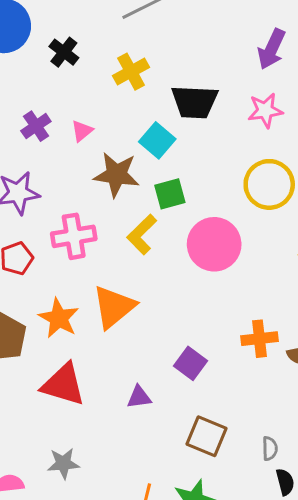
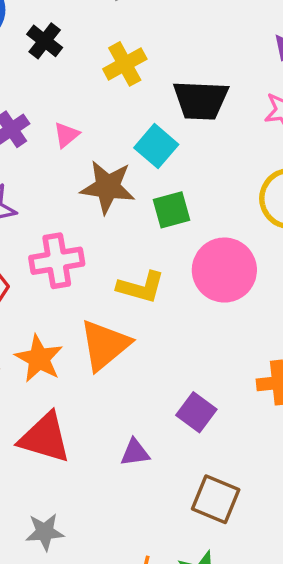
yellow L-shape: (142, 234) -> (141, 287), moved, turned -120

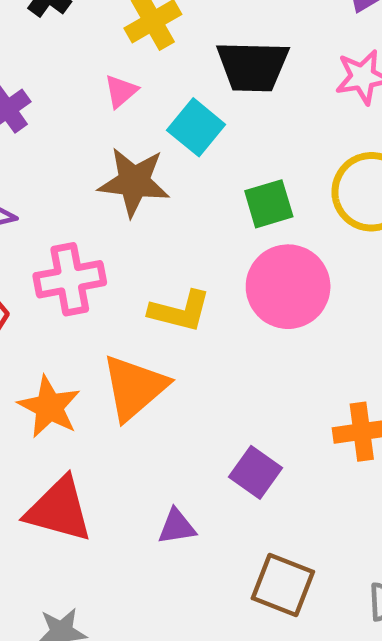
pink triangle: (66, 135) -> (121, 91), moved
green square: (171, 210) -> (269, 204), moved

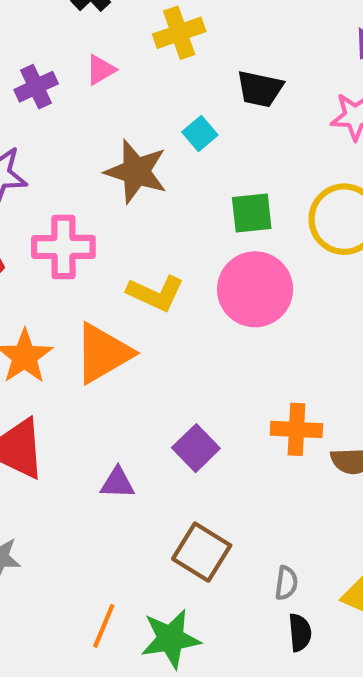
black trapezoid: (253, 66) -> (260, 89), size x0.7
pink triangle: (121, 91) -> (101, 70), moved
cyan square: (196, 127) -> (200, 133), size x0.7

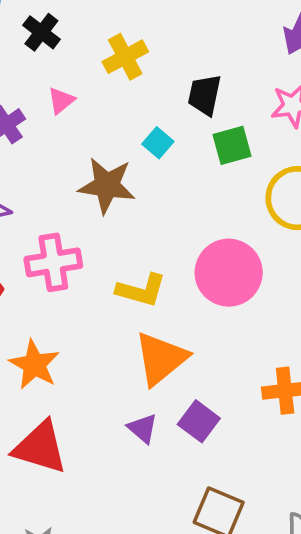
black trapezoid: (260, 89) -> (205, 95), turned 99
green square: (252, 213) -> (232, 145), moved
orange triangle: (103, 353) -> (161, 359), moved
purple triangle: (118, 483) -> (143, 428), moved, turned 48

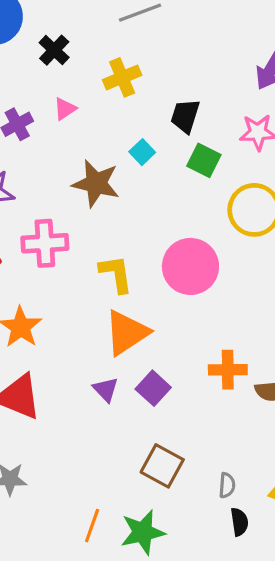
green square: (232, 145) -> (204, 160), turned 36
yellow L-shape: (141, 290) -> (116, 274), turned -120

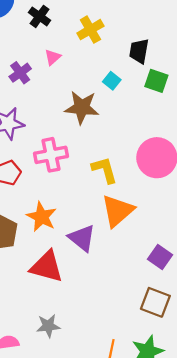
purple square: (153, 388) -> (160, 257), moved
purple triangle: (106, 389) -> (82, 238), moved, size x1.5

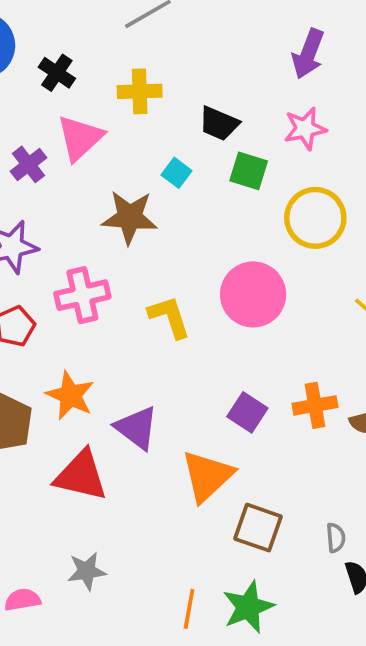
yellow cross: (90, 30) -> (140, 91), turned 30
black trapezoid: (139, 51) -> (219, 123), turned -75
pink triangle: (53, 57) -> (80, 138), size x1.8
orange triangle: (118, 211) -> (207, 476), moved
purple square: (160, 257) -> (247, 412), moved

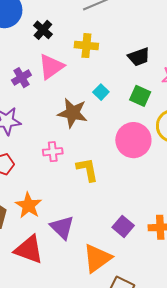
black trapezoid: (219, 123) -> (139, 57), moved, turned -50
pink circle: (253, 294) -> (133, 140), moved
pink cross: (82, 295) -> (53, 152), moved, size x0.7

